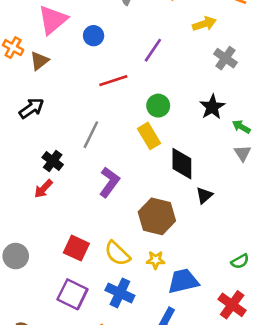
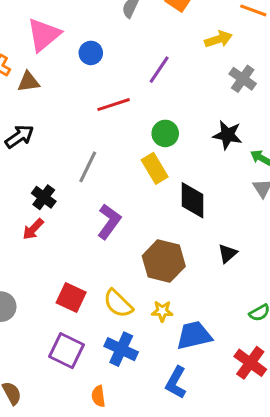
brown triangle: (39, 61) -> (29, 82), turned 30
black star: (212, 107) -> (228, 135), turned -30
black triangle: (204, 195) -> (228, 253), moved

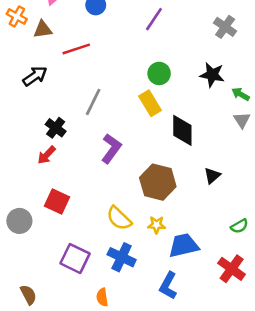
red line: (114, 105) -> (76, 49), moved
red square: (71, 297) -> (57, 202), moved

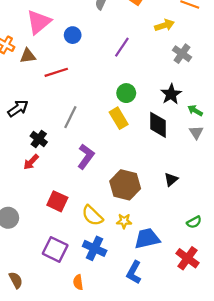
black star: (212, 75) -> (171, 94), turned 30
black arrow: (35, 76) -> (18, 108), moved
black diamond: (182, 130) -> (158, 125), moved
red square: (57, 202) -> (57, 201), moved

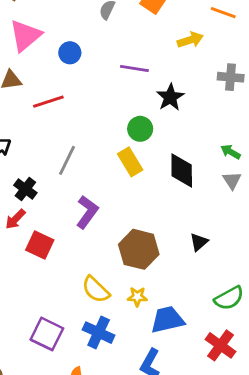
purple line: (122, 47) -> (134, 69), turned 65
gray cross: (182, 54) -> (231, 77), moved, turned -30
black star: (171, 94) -> (170, 97), moved
red square: (57, 201) -> (40, 245), moved
green semicircle: (194, 222) -> (229, 298), size x1.5

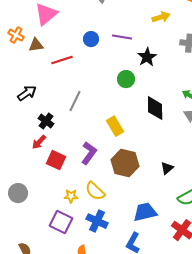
blue circle: (70, 53) -> (91, 39), moved
yellow rectangle: (130, 162) -> (115, 126), moved
purple L-shape: (87, 212) -> (89, 153), moved
black triangle: (199, 242) -> (167, 168), moved
yellow star: (137, 297) -> (71, 196), moved

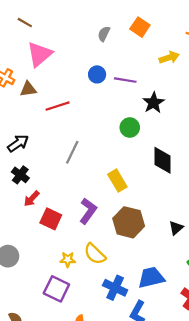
blue circle: (91, 39) -> (97, 74), moved
black cross: (46, 121) -> (20, 175), moved
blue cross: (97, 221) -> (115, 288), moved

